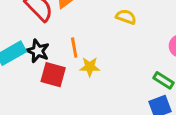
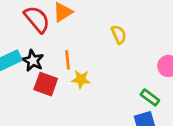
yellow semicircle: (126, 17) -> (119, 35), turned 42

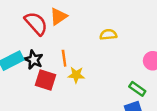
yellow semicircle: (119, 35) -> (108, 35), turned -70

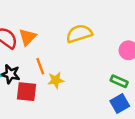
orange triangle: (58, 16) -> (28, 37), moved
yellow semicircle: (108, 35) -> (79, 34), size x1.5

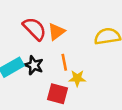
red square: (26, 92) -> (57, 94), moved

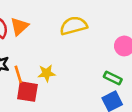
orange line: (64, 62) -> (18, 74), moved

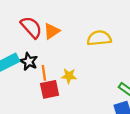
red square: (27, 92) -> (50, 89), turned -30

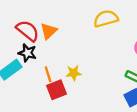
yellow semicircle: (99, 38) -> (106, 19), moved
black star: (29, 61) -> (27, 53), moved

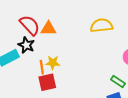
orange triangle: (49, 31) -> (49, 29), turned 35
yellow star: (74, 73) -> (53, 63), moved

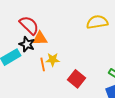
orange triangle: (49, 29) -> (40, 38), moved
red square: (47, 82) -> (76, 79), moved, turned -36

